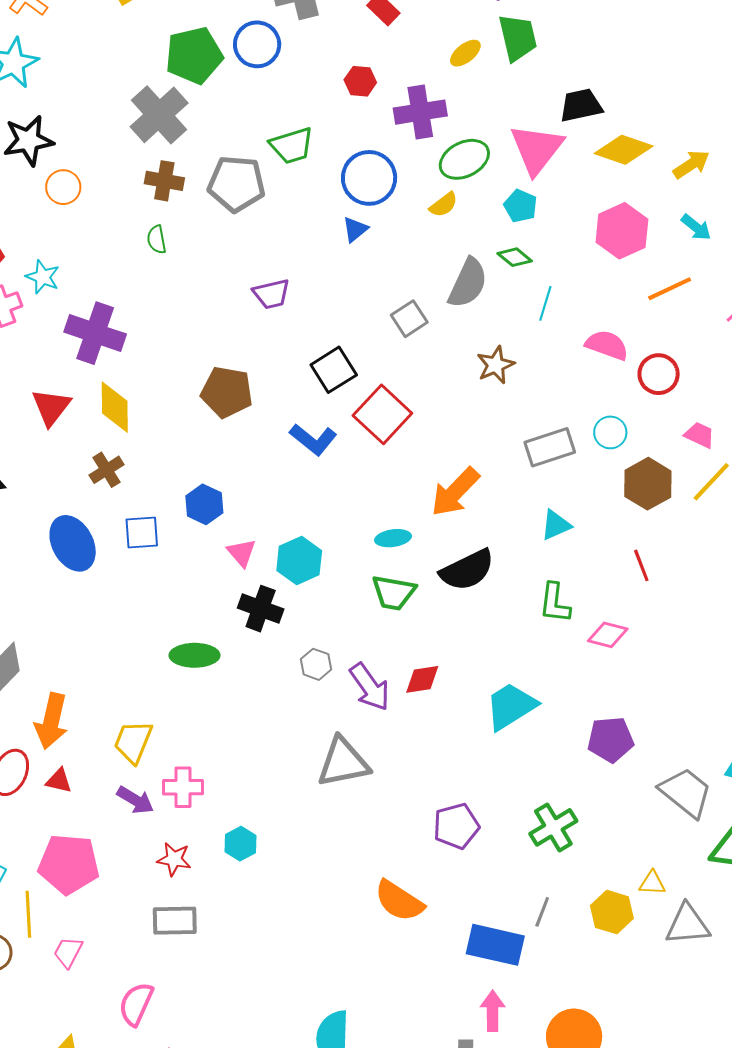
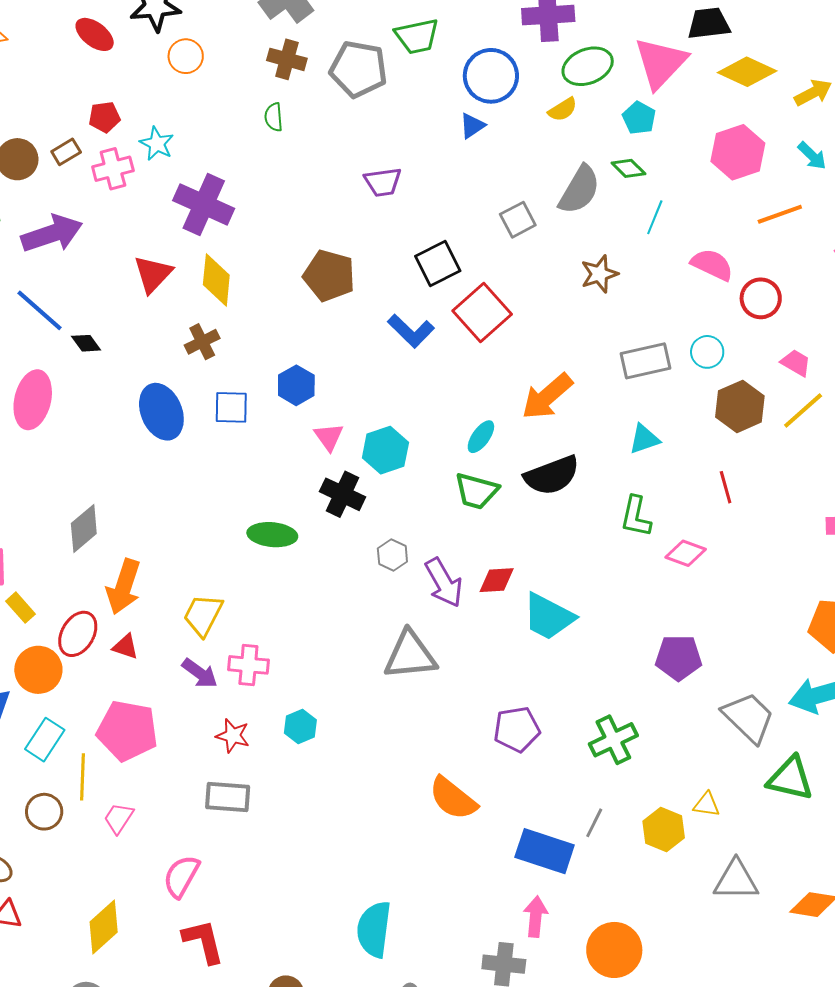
cyan ellipse: (393, 538) -> (481, 437), turned -52
cyan trapezoid: (511, 706) -> (548, 617), moved, turned -126
gray triangle: (687, 925) -> (736, 880), moved

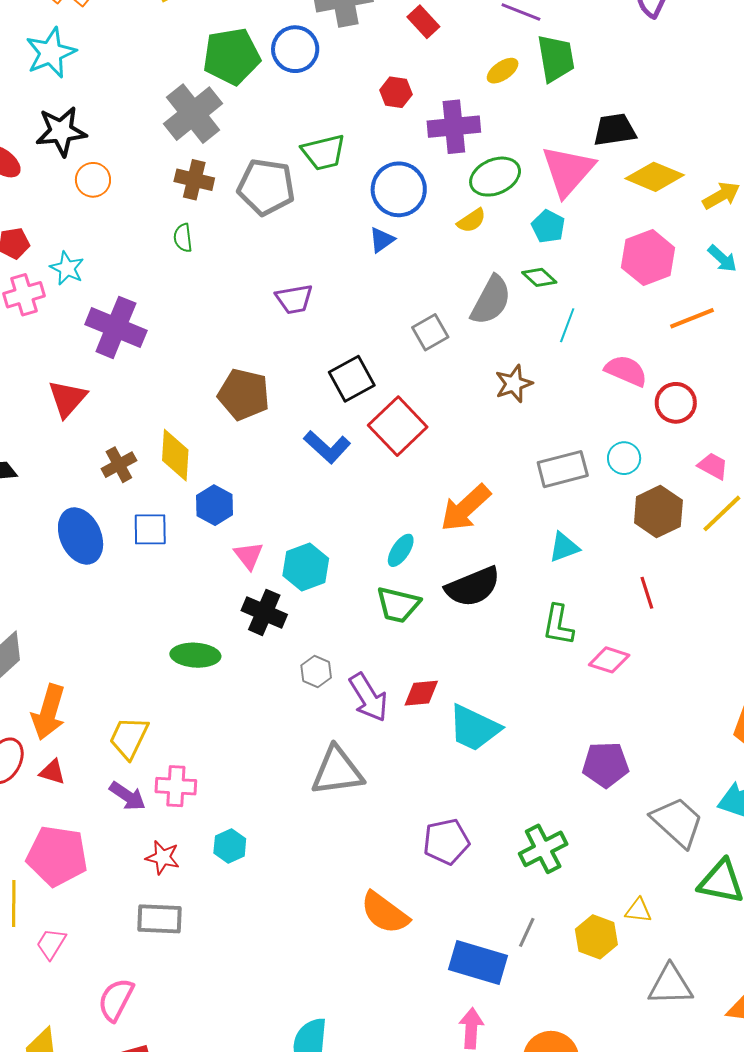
yellow diamond: (216, 280) -> (175, 455), moved

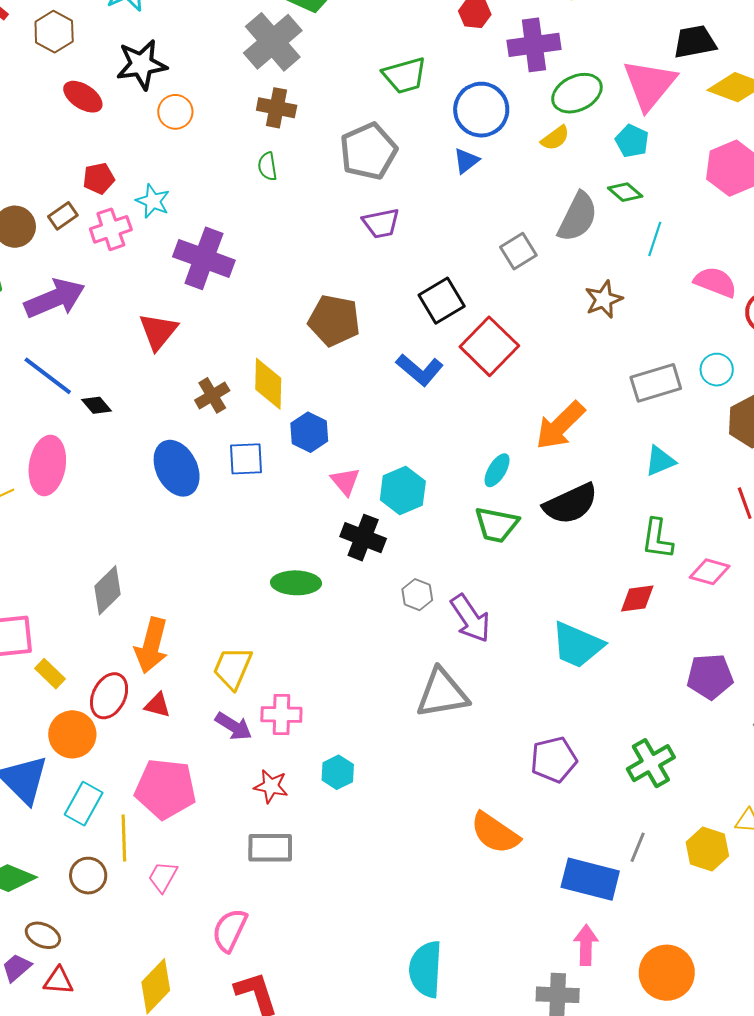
gray pentagon: (266, 187) -> (368, 151), moved, turned -30
red diamond: (421, 693) -> (637, 599), moved

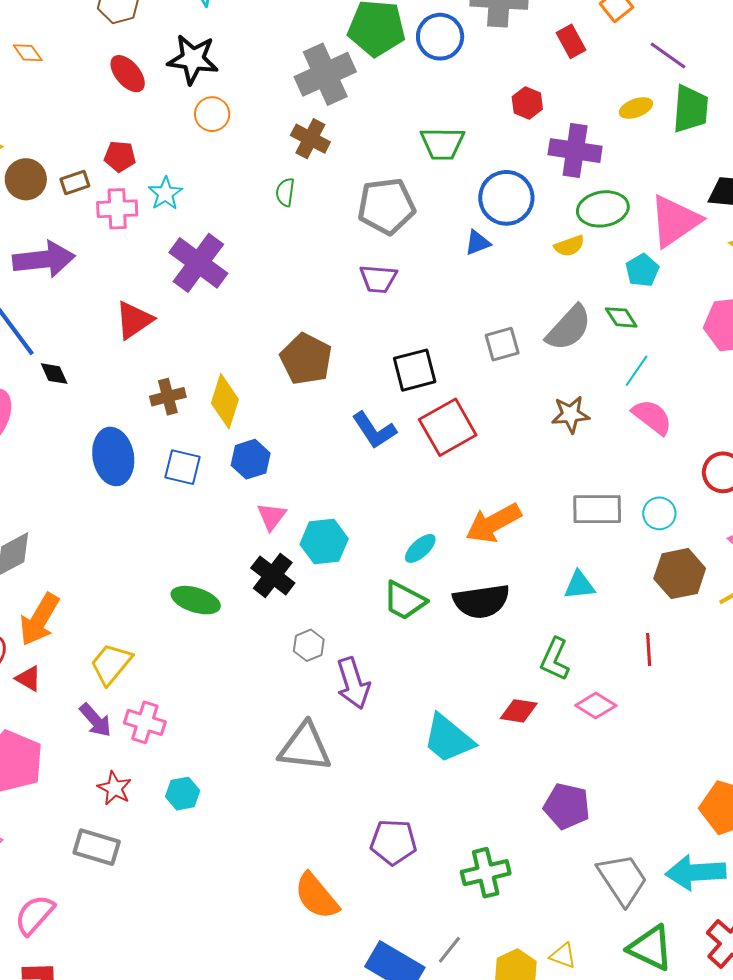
pink semicircle: (715, 282) -> (652, 417), moved

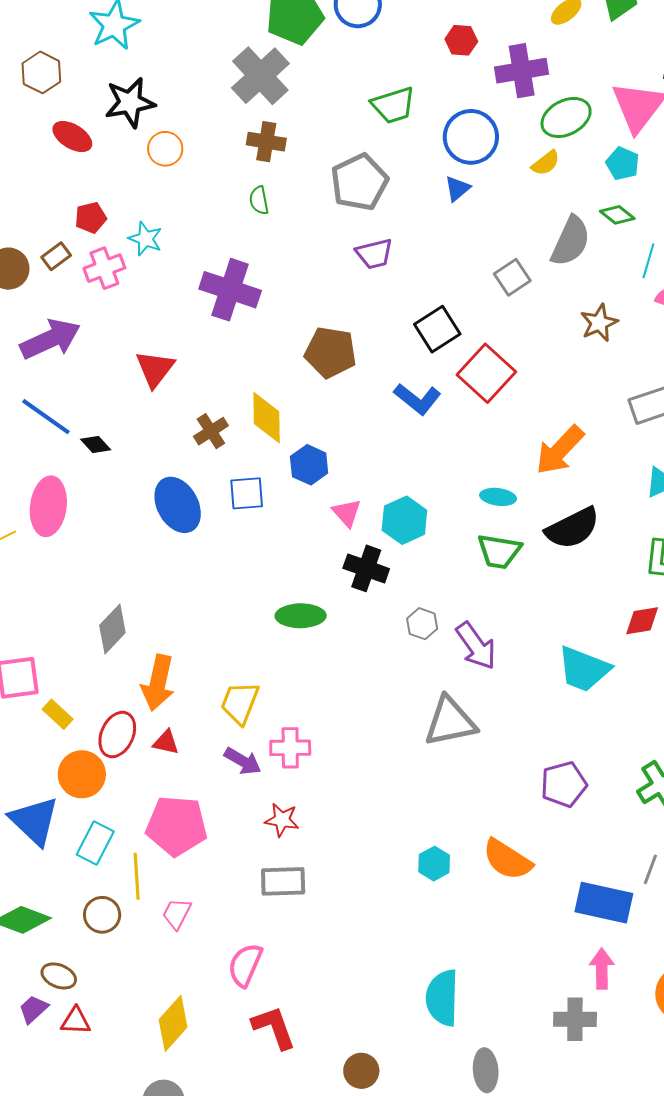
purple cross: (198, 263) -> (230, 290), moved
cyan ellipse: (420, 548) -> (498, 497), turned 68
cyan hexagon: (183, 794) -> (434, 864), moved

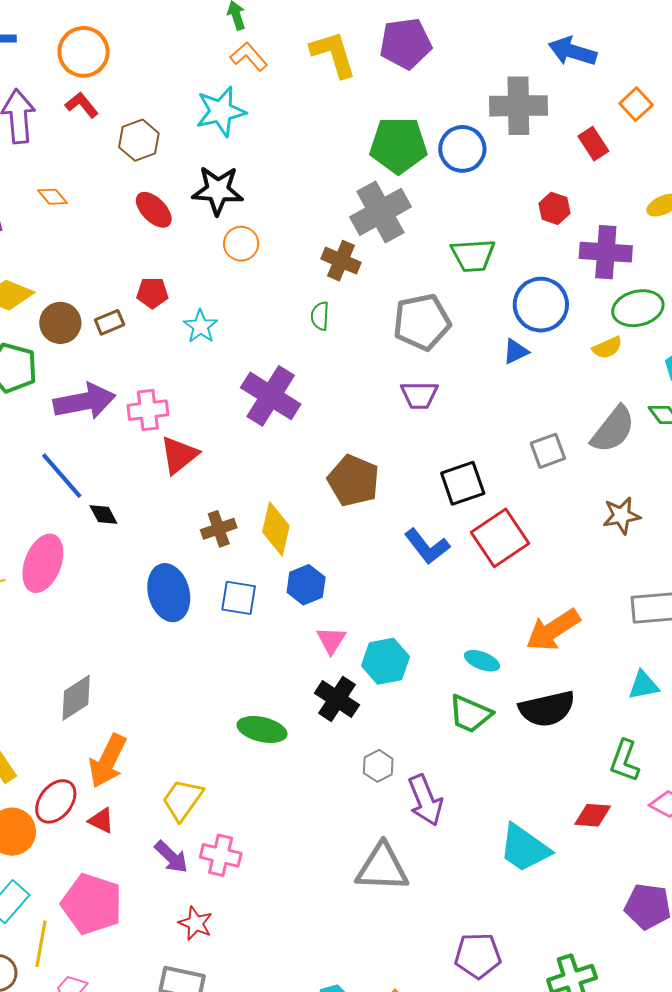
gray cross: (260, 76) -> (380, 212), moved
pink cross: (104, 268) -> (148, 410), moved

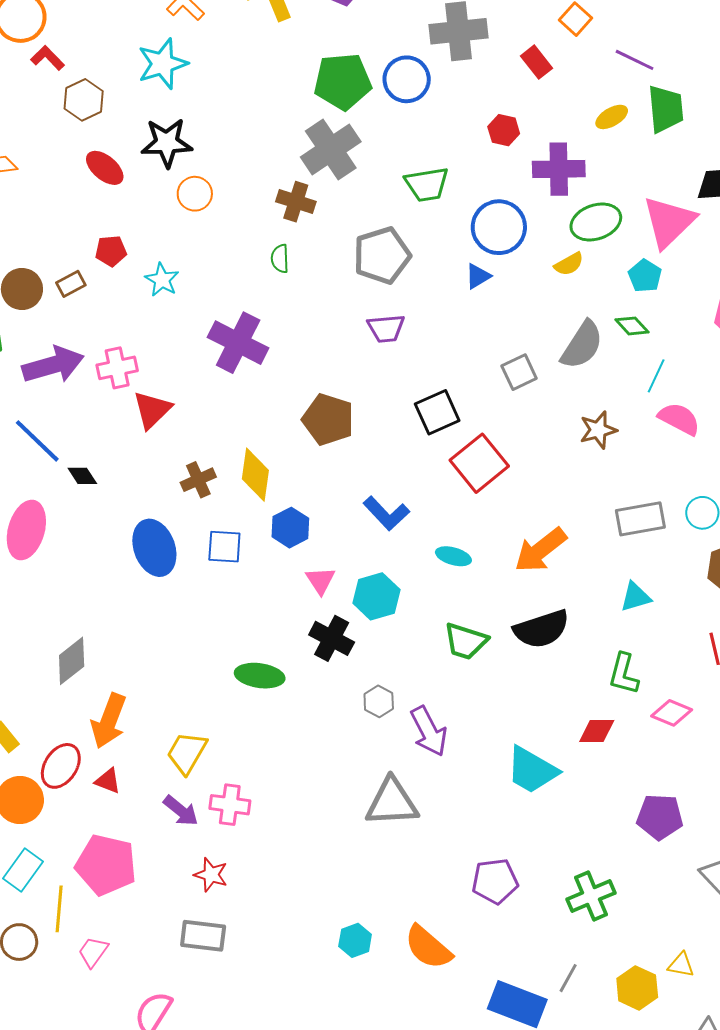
red L-shape: (82, 105) -> (48, 58), moved
blue L-shape: (427, 546) -> (386, 513), moved
cyan ellipse: (482, 661) -> (453, 556), moved

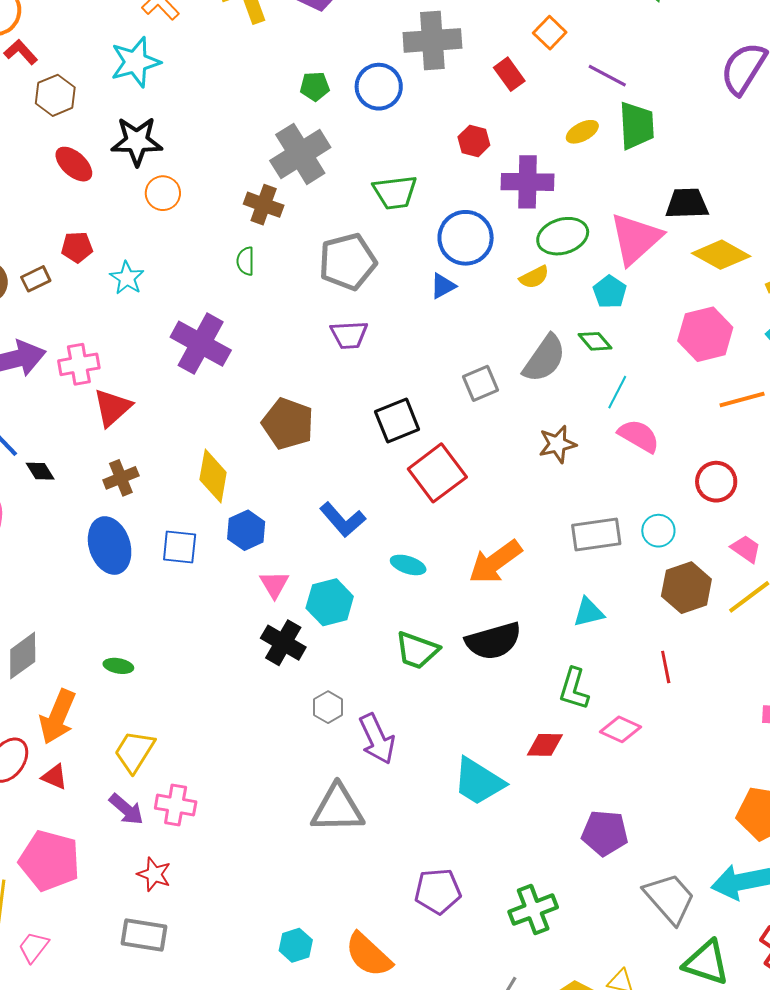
green pentagon: (343, 81) -> (315, 86), size x0.5
brown cross: (198, 480) -> (121, 478), moved
green ellipse: (260, 676) -> (118, 666), moved, size x0.6

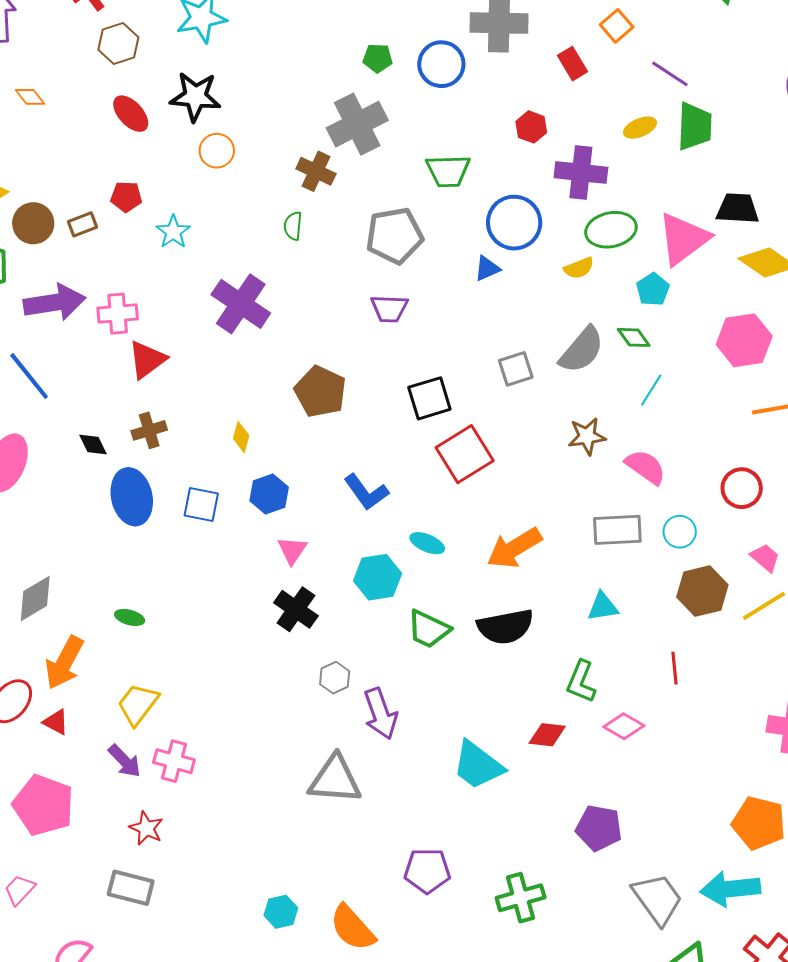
pink semicircle: (639, 436) -> (646, 467), moved
black diamond: (40, 471) -> (93, 444), moved
yellow diamond: (213, 476) -> (241, 437), size x0.6
cyan hexagon: (330, 602) -> (378, 577), moved

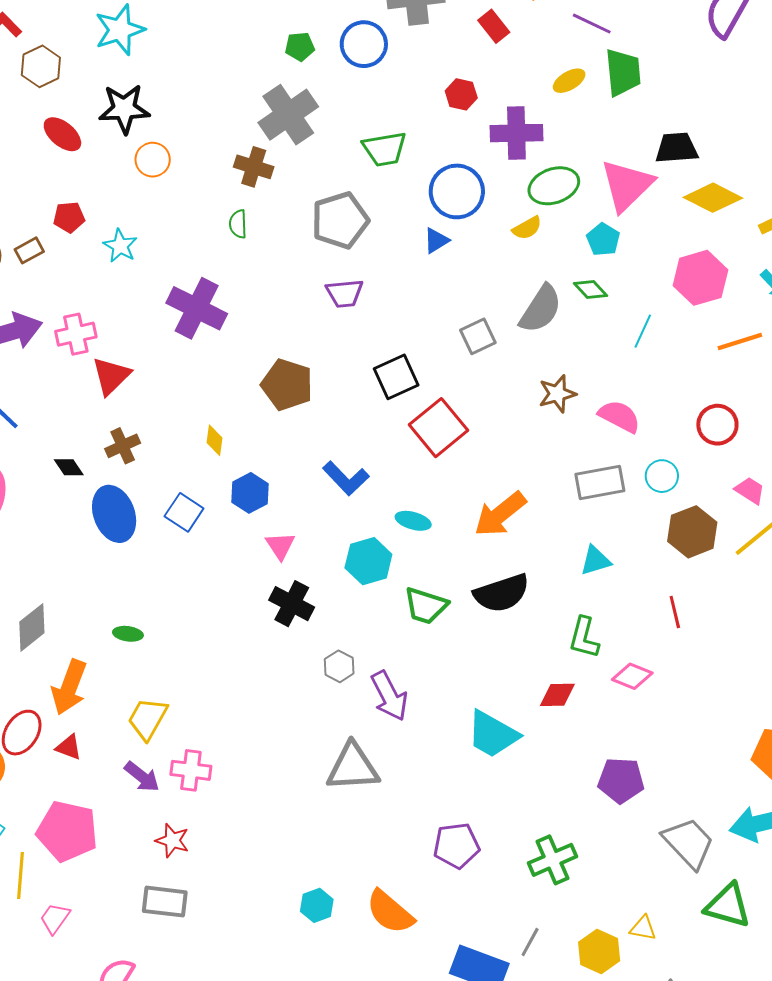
cyan line: (651, 390) -> (643, 331), moved
blue square: (201, 505) -> (184, 512), turned 30

